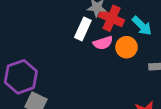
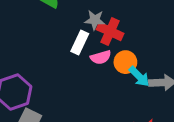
cyan arrow: (142, 26) -> (139, 76), moved

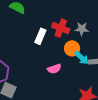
gray star: (95, 20) -> (82, 29), moved
pink semicircle: (101, 57) -> (54, 69), moved

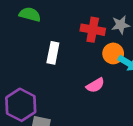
white rectangle: (40, 36) -> (53, 53), moved

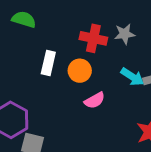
orange circle: (113, 53) -> (80, 71), moved

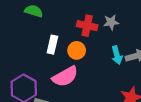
cyan arrow: (132, 77) -> (117, 55), turned 42
pink semicircle: (95, 100) -> (65, 77), moved, size x1.6

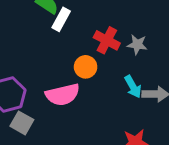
white rectangle: (52, 45) -> (61, 19), moved
cyan arrow: (117, 55) -> (133, 87), turned -30

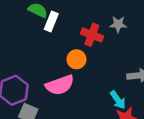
gray star: (137, 44) -> (118, 24), moved
cyan arrow: (133, 87) -> (118, 100), moved

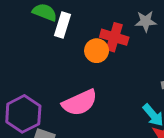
orange circle: (77, 59) -> (97, 51), moved

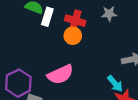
red cross: (114, 37) -> (75, 21), moved

